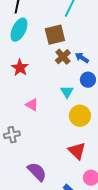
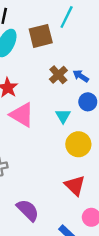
brown square: (55, 35) -> (41, 36), moved
pink triangle: (32, 105) -> (22, 115), moved, size x1.6

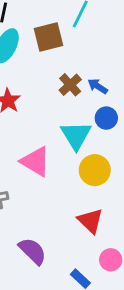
pink triangle: (22, 115) -> (35, 161), moved
cyan triangle: (63, 116) -> (76, 135), size x1.6

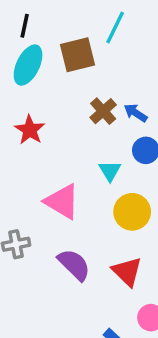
cyan triangle: (76, 135) -> (110, 171), size x0.6
purple semicircle: (33, 251) -> (74, 265), moved

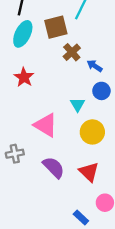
brown cross: (103, 111) -> (72, 52), moved

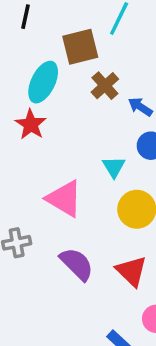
cyan ellipse: (23, 34) -> (43, 82), moved

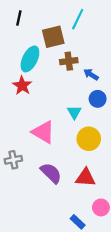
brown cross: (105, 86) -> (69, 61), turned 35
red triangle: (131, 271) -> (85, 178), turned -40

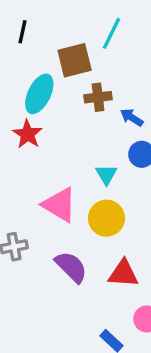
yellow circle: (89, 139) -> (106, 218), moved

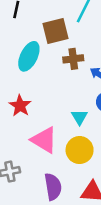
red star: (28, 134) -> (20, 106), moved
purple semicircle: (71, 267) -> (53, 187), turned 36

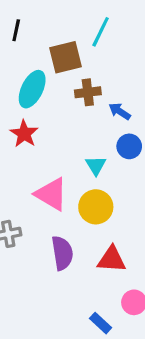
red star: (20, 106) -> (24, 134), moved

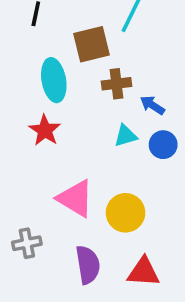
cyan ellipse: (32, 89) -> (54, 80), turned -36
cyan triangle: (96, 165) -> (126, 136), moved, turned 45

